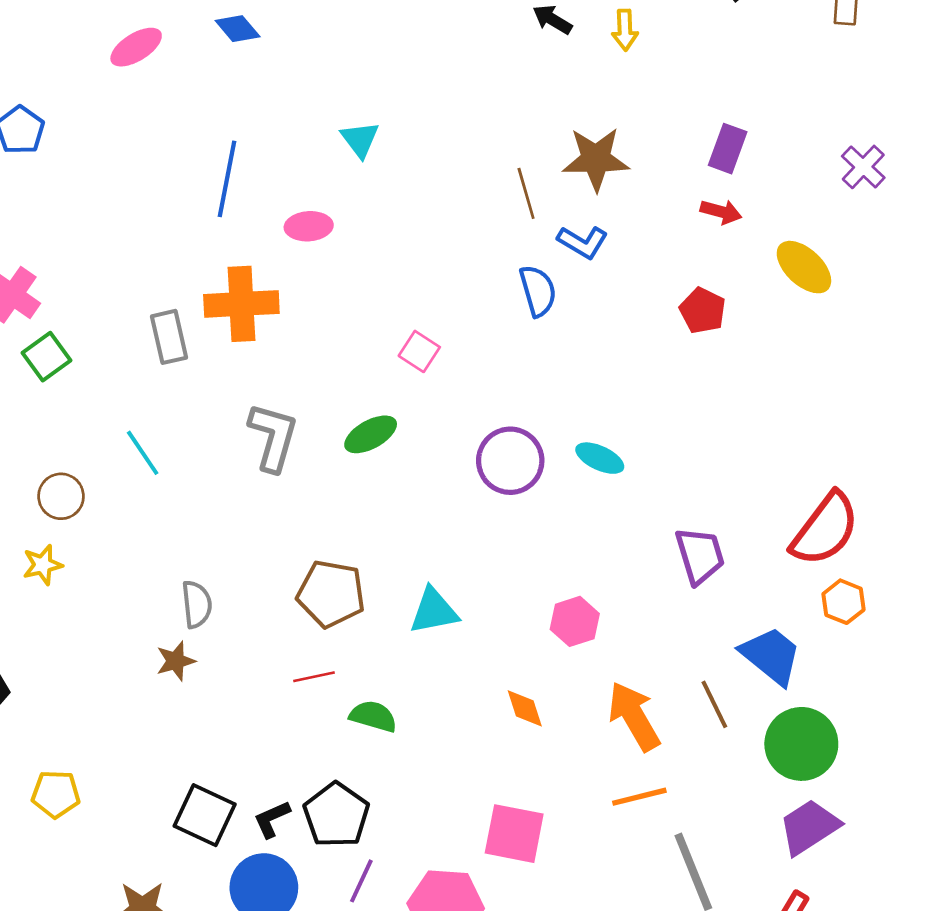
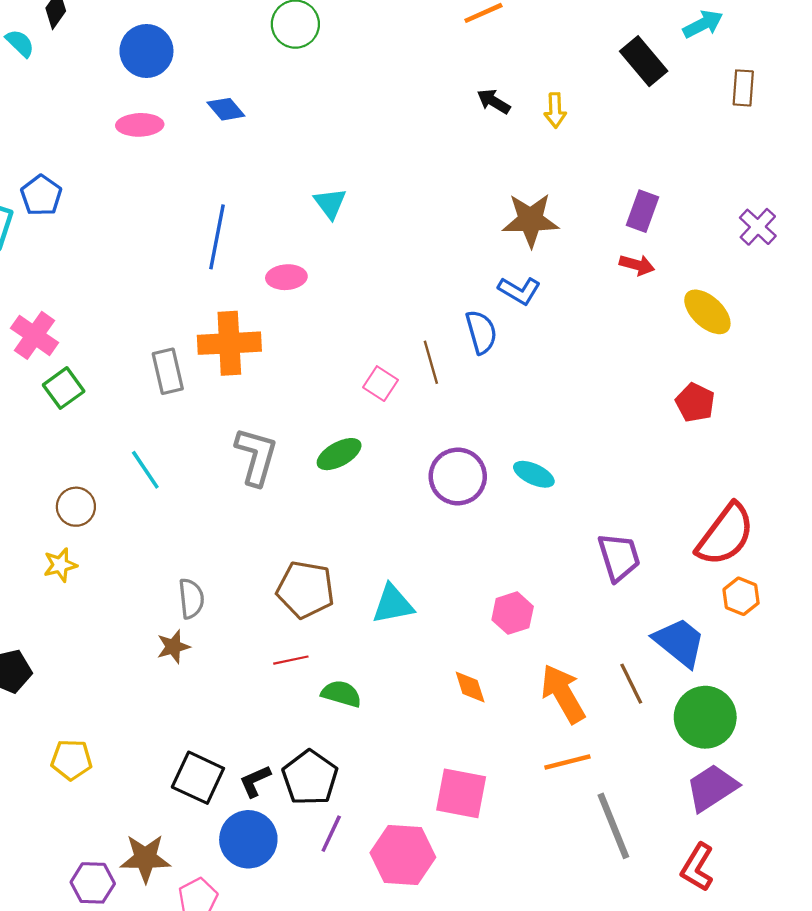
pink ellipse: (136, 47) -> (140, 125), turned 30
brown line: (526, 193) -> (431, 362), moved
red pentagon: (703, 311) -> (695, 403), moved

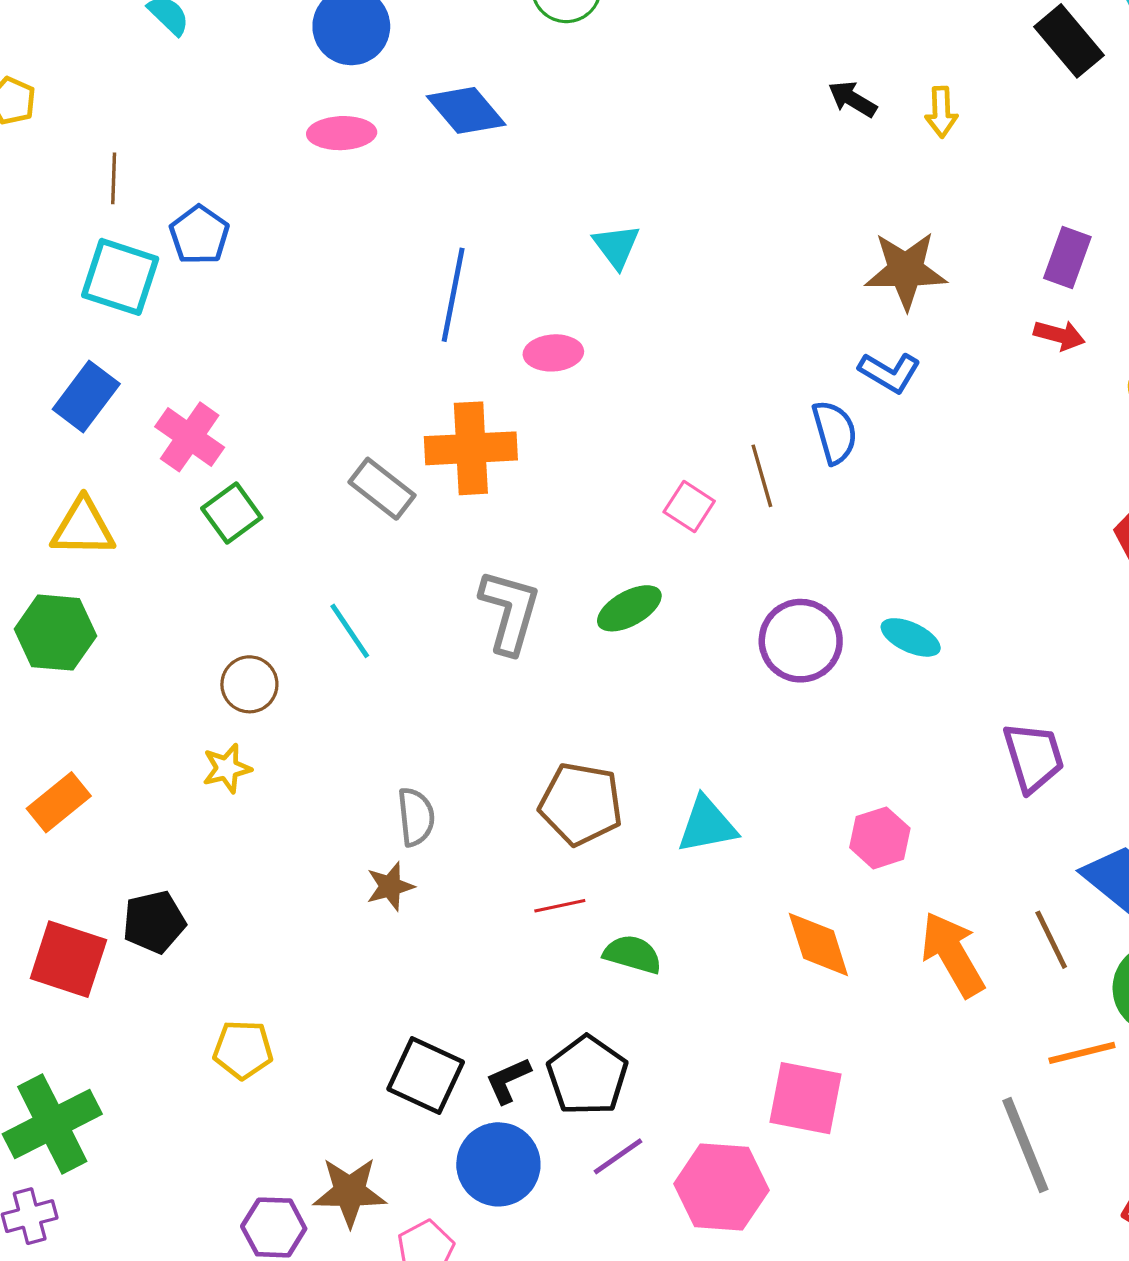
blue diamond: (226, 109) -> (466, 110), size x1.4
gray rectangle: (168, 371) -> (382, 489), turned -39
orange diamond: (470, 687) -> (818, 945), size x1.4
orange line: (567, 762) -> (1082, 1053), moved
purple line: (331, 834) -> (618, 1156), turned 30

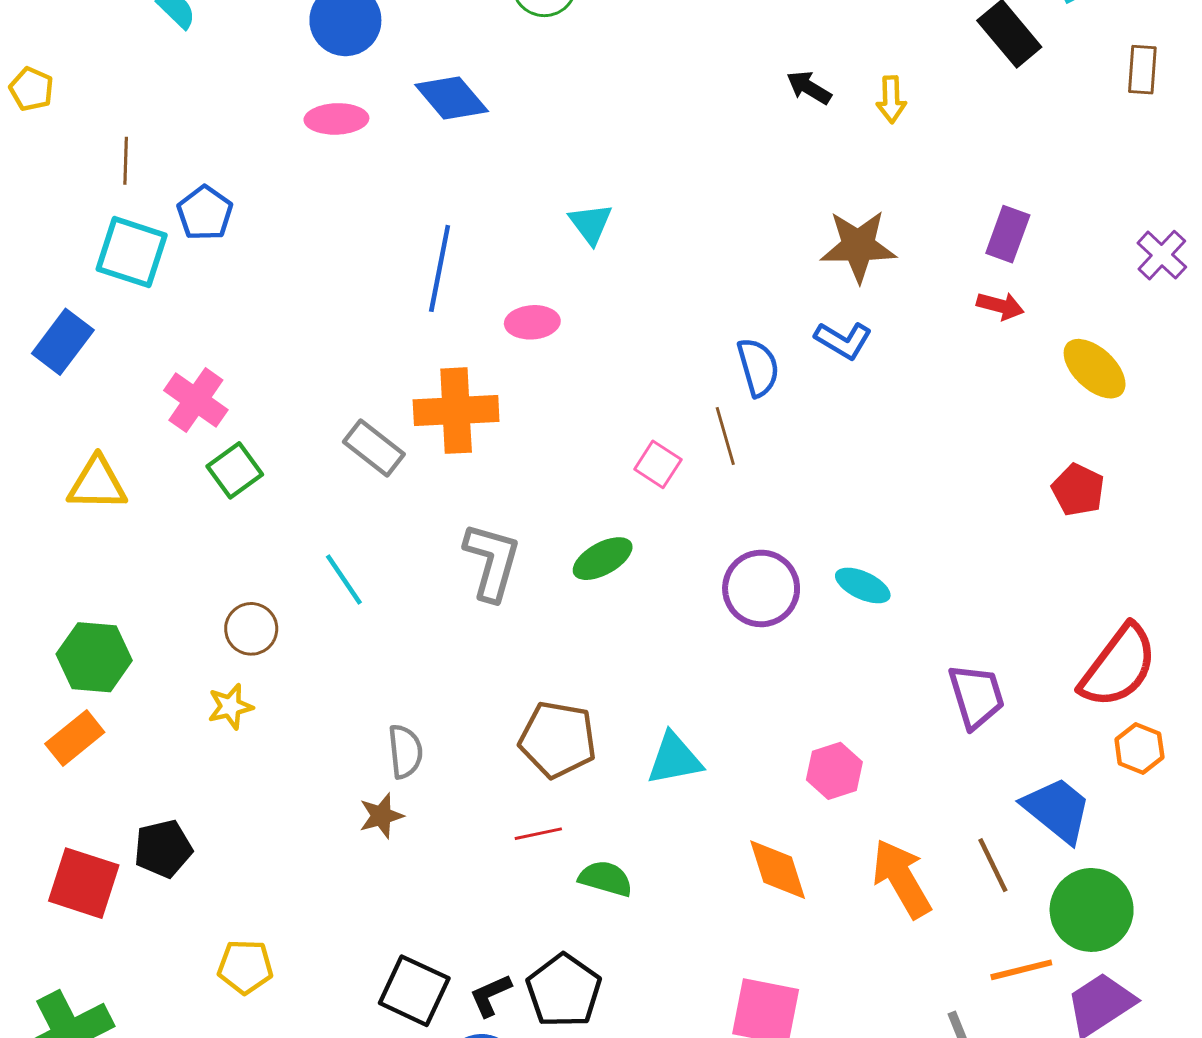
blue rectangle: (86, 397) -> (63, 342), moved
blue semicircle: (835, 432) -> (758, 367), moved
green hexagon: (55, 633) -> (94, 657), moved

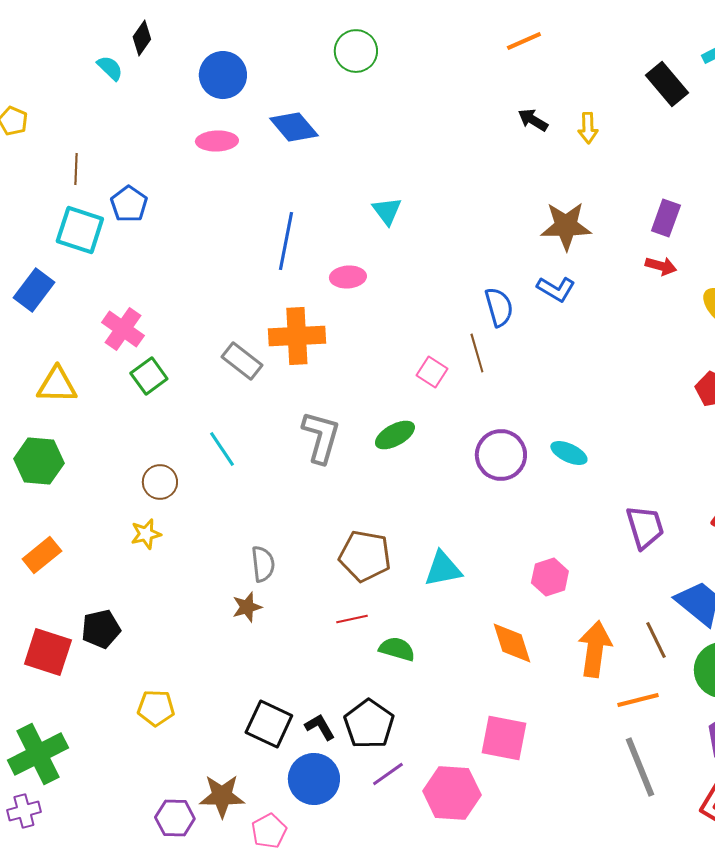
green hexagon: (94, 657) -> (39, 461), moved
orange arrow: (902, 879) -> (595, 649), turned 38
orange line: (1021, 970) -> (638, 700), moved
black L-shape: (490, 995) -> (320, 727), turned 84

